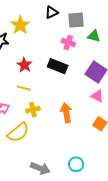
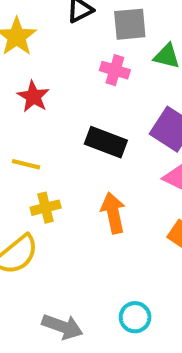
red star: (24, 65) -> (33, 97), moved
black rectangle: (58, 66) -> (106, 142), moved

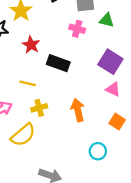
black rectangle: (106, 142) -> (58, 63), moved
cyan circle: (135, 317) -> (98, 151), moved

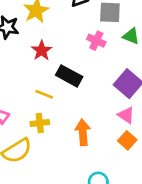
yellow line: (28, 83) -> (44, 94), moved
orange square: (117, 122) -> (127, 140), moved

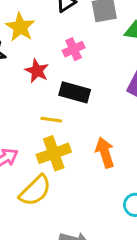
pink cross: (96, 41) -> (74, 49), moved, turned -36
yellow cross: (40, 123) -> (54, 153), size x1.5

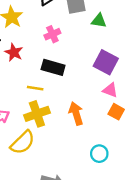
red star: (37, 71) -> (14, 52), moved

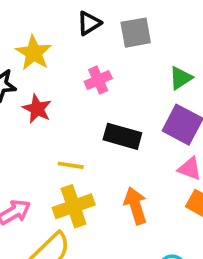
green triangle: (99, 21) -> (181, 78), moved, turned -42
black rectangle: (53, 67) -> (122, 136), moved

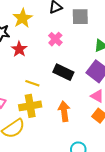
pink cross: (98, 80) -> (55, 39), turned -32

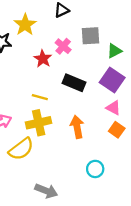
gray square: (80, 17) -> (91, 36), moved
red star: (19, 49) -> (43, 59), moved

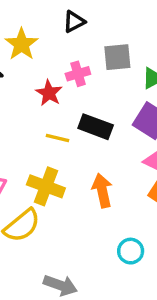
pink cross: (63, 46) -> (78, 74), turned 35
yellow line: (40, 97) -> (58, 138), moved
yellow cross: (39, 123) -> (46, 186), turned 35

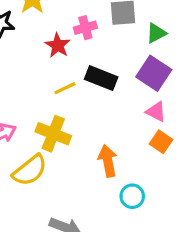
yellow line: (58, 138) -> (65, 88), turned -40
orange arrow: (102, 191) -> (108, 161), moved

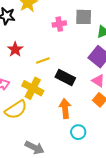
red star: (58, 45) -> (15, 49), moved
black rectangle: (101, 78) -> (65, 77), moved

